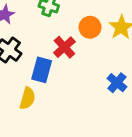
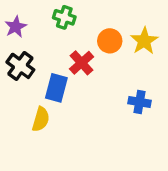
blue cross: (117, 83) -> (140, 102), turned -30

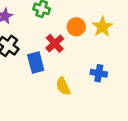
blue rectangle: (56, 88) -> (36, 62), turned -30
yellow semicircle: (41, 119) -> (63, 86), moved, turned 138

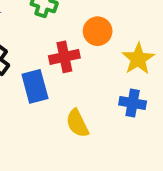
yellow star: (102, 27) -> (138, 59), moved
red cross: (55, 43) -> (64, 57), turned 30

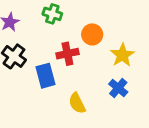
blue cross: (133, 103) -> (118, 88), turned 30

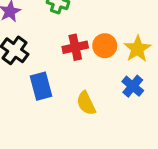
orange circle: (92, 34) -> (105, 46), moved
blue rectangle: (45, 76) -> (41, 86), moved

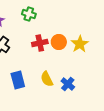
blue rectangle: (41, 86) -> (18, 80), moved
blue cross: (133, 86) -> (68, 84), moved

